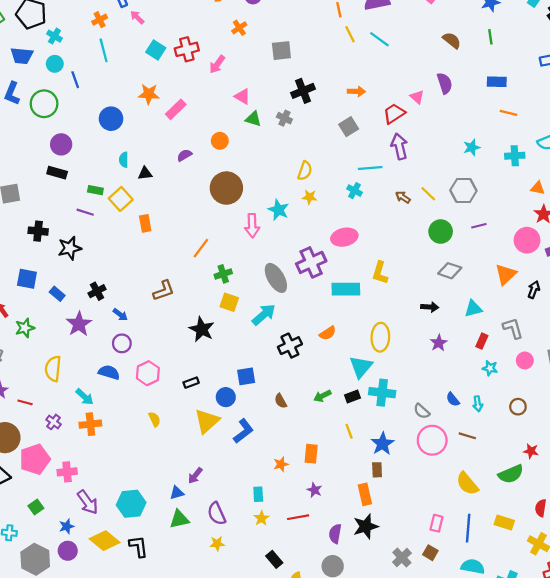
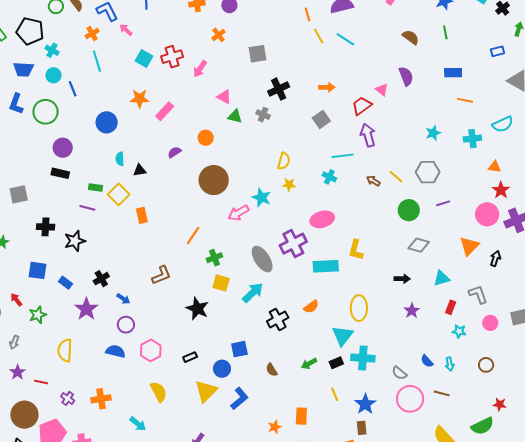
pink arrow: (252, 226) -> (238, 213), turned 65
cyan arrow: (85, 397) -> (138, 424), moved
yellow semicircle: (154, 419) -> (159, 392), size x1.5

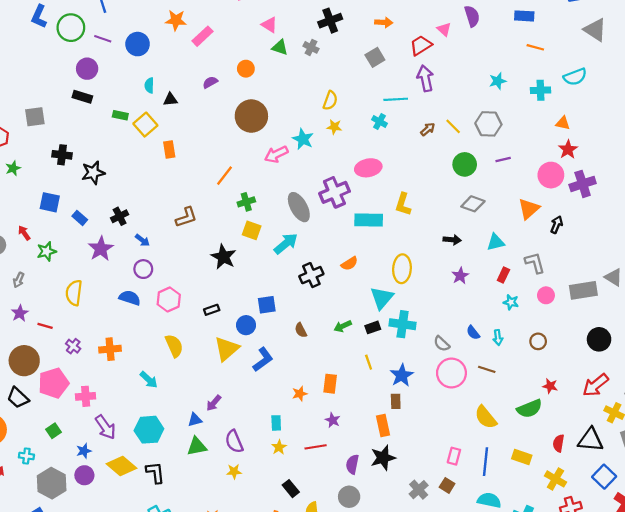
brown arrow: (373, 181) -> (428, 129), turned 104
purple line: (87, 208) -> (103, 39), moved

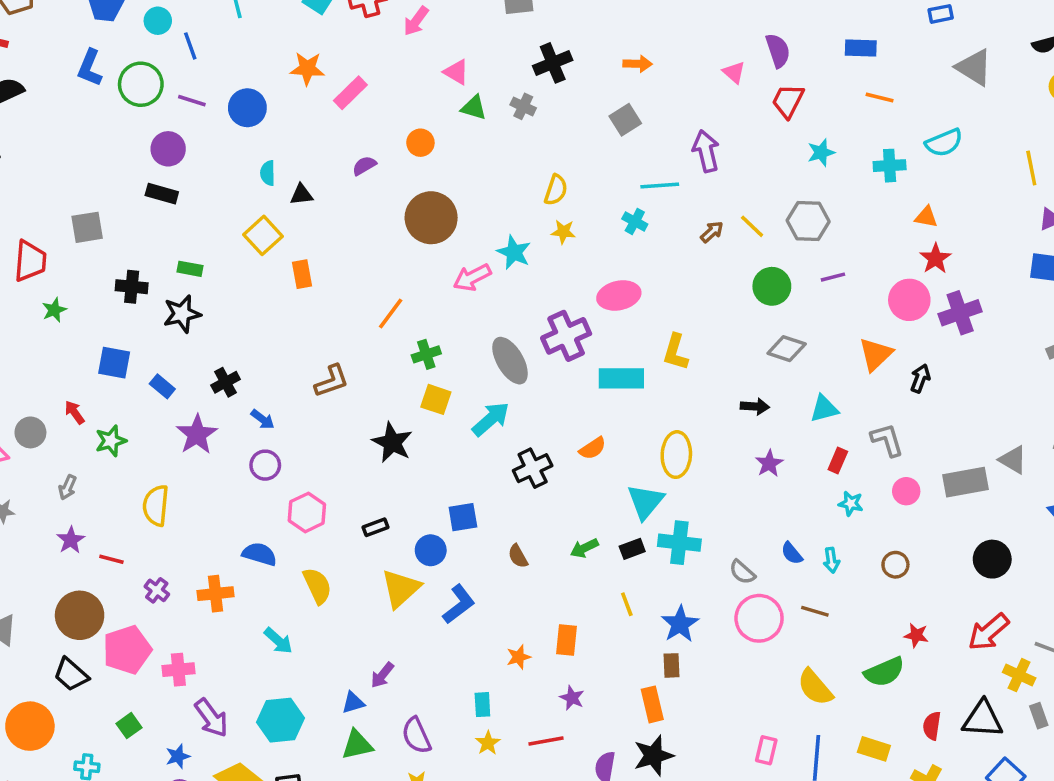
red trapezoid: (421, 45) -> (788, 101), moved, turned -30
green rectangle: (120, 115) -> (190, 269), moved
blue semicircle: (130, 298) -> (259, 554), moved

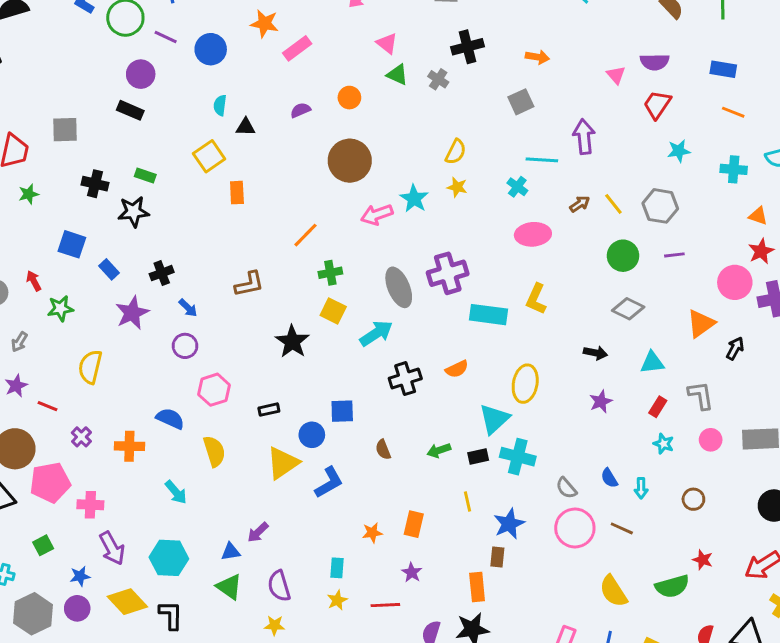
purple semicircle: (778, 51) -> (655, 62), turned 100
pink ellipse: (619, 295) -> (533, 234), moved
green triangle: (357, 745) -> (229, 587), turned 40

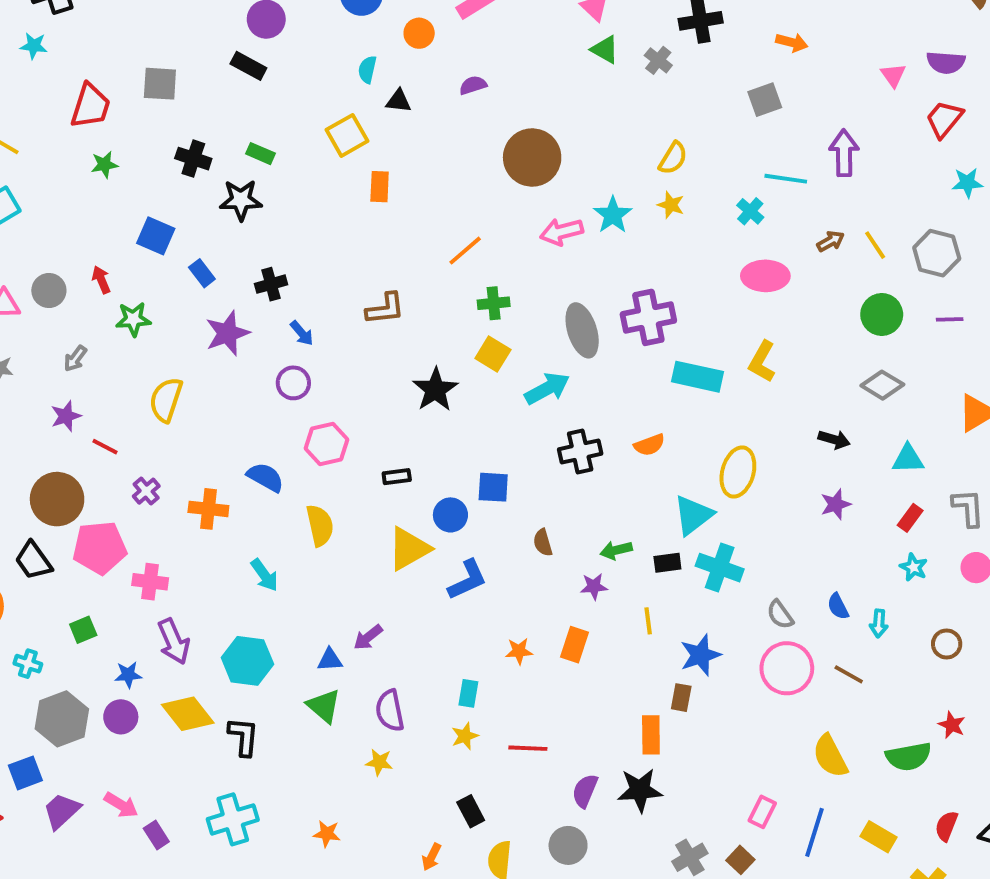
orange circle: (349, 98) -> (419, 33), moved
purple star: (412, 572) -> (594, 586), moved, turned 30

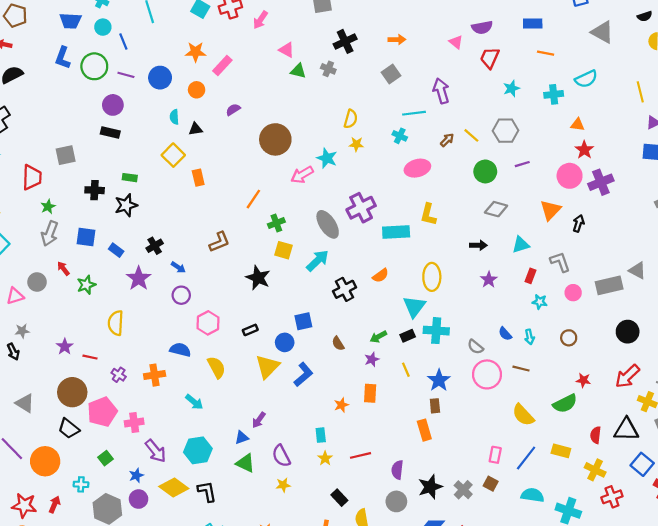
gray arrow: (75, 359) -> (50, 233), moved, size x1.6
black star: (640, 790) -> (430, 487), moved
blue line: (814, 832) -> (526, 458), turned 36

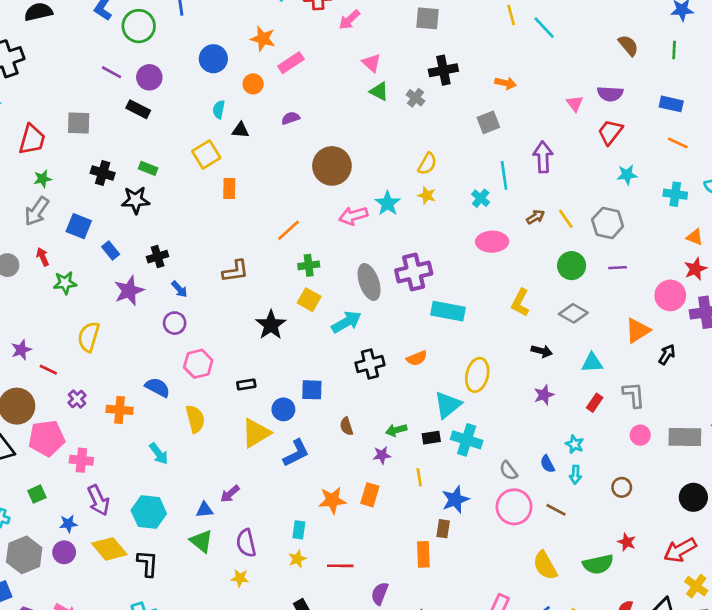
purple line: (126, 75) -> (112, 72), moved
cyan line: (414, 113) -> (504, 175), turned 75
yellow L-shape: (428, 214) -> (520, 303), moved
cyan star: (540, 302) -> (575, 444), moved
orange star: (341, 405) -> (332, 500), size x1.5

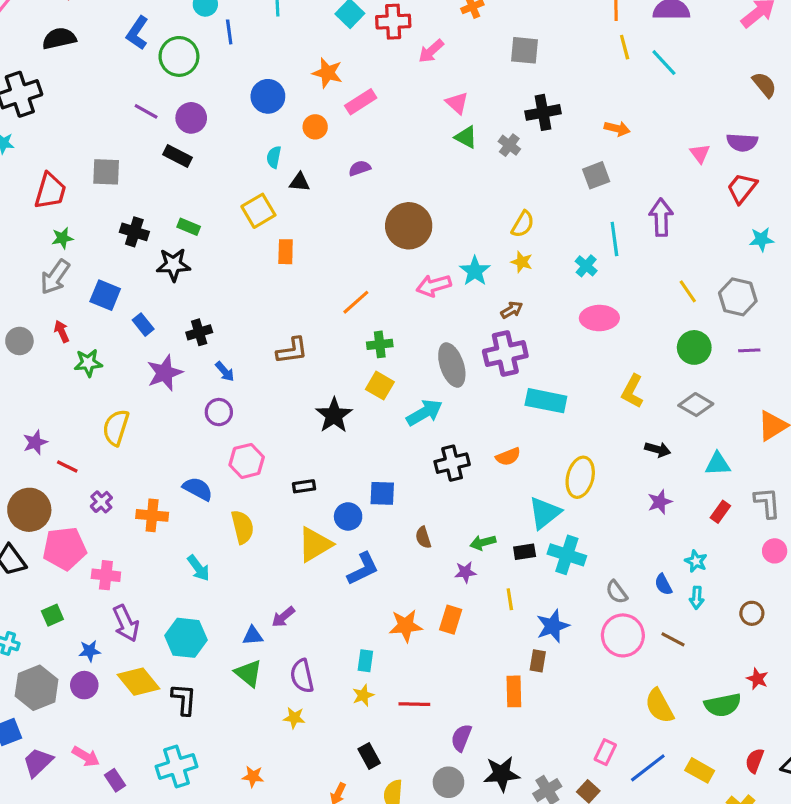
brown arrow: (536, 217) -> (512, 310), moved

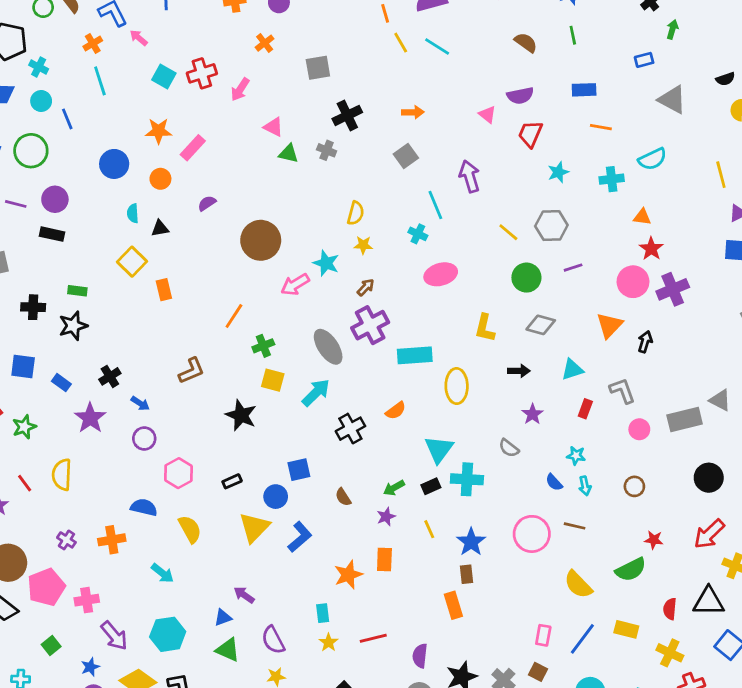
red line: (67, 467) -> (25, 483), moved, turned 42
yellow ellipse: (580, 477) -> (457, 386), moved
gray semicircle: (617, 592) -> (509, 448), moved
purple arrow: (283, 617) -> (244, 595), turned 90

